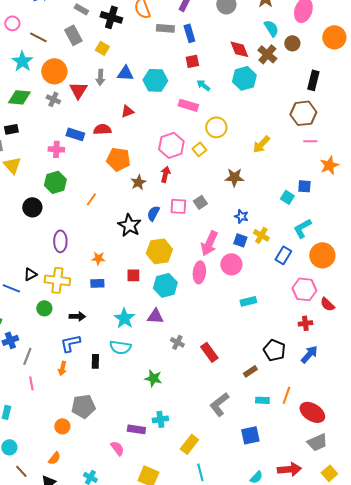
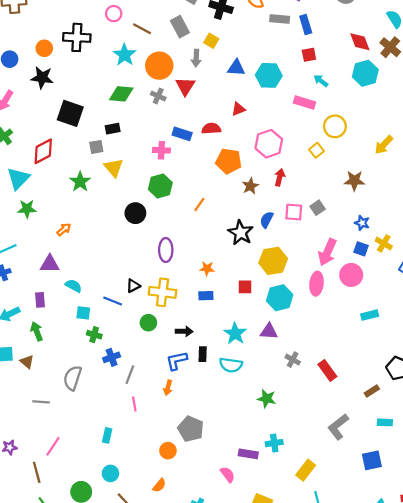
gray arrow: (100, 77) -> (196, 58), moved
pink hexagon: (171, 145) -> (269, 144), moved
black rectangle: (95, 361) -> (203, 354), moved
gray pentagon: (83, 406) -> (191, 429), turned 30

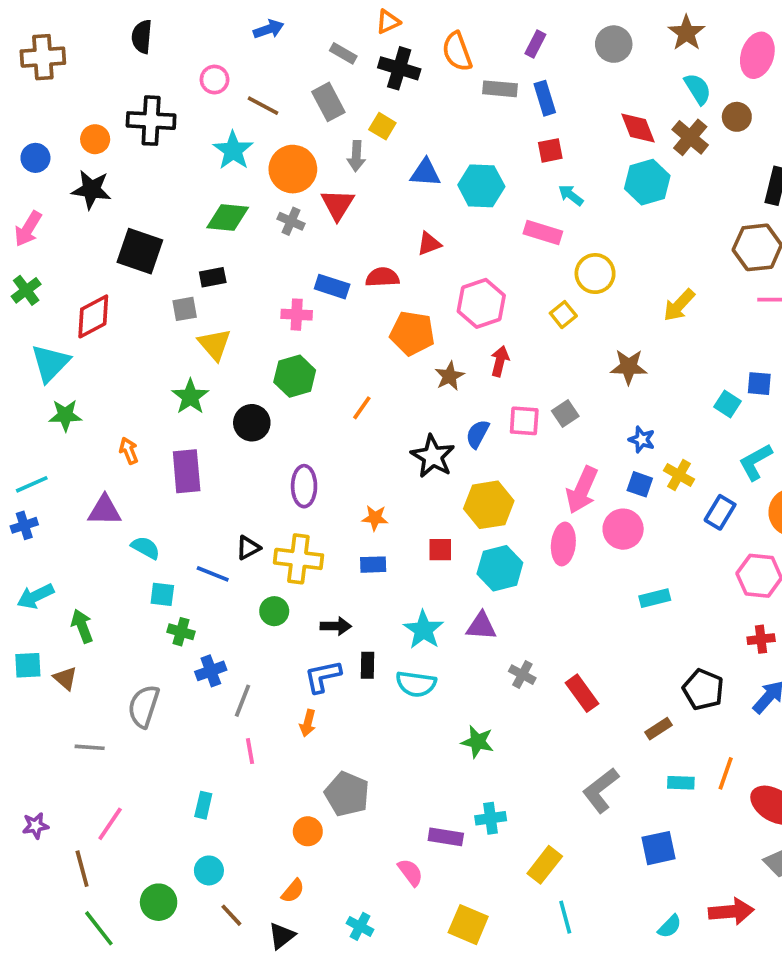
green star: (80, 182) -> (190, 397), moved
orange arrow: (64, 229) -> (129, 451), turned -72
purple rectangle: (40, 300) -> (187, 471), moved, size x1.6

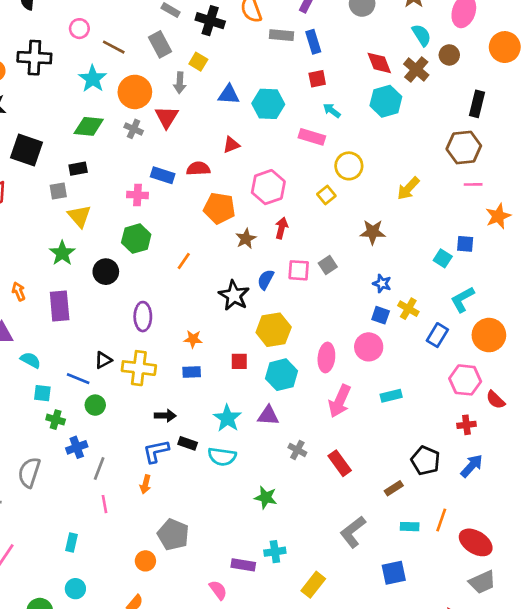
pink arrow: (582, 490) -> (340, 401), moved
green circle: (274, 611) -> (95, 405), moved
black rectangle: (367, 665) -> (188, 443), turned -72

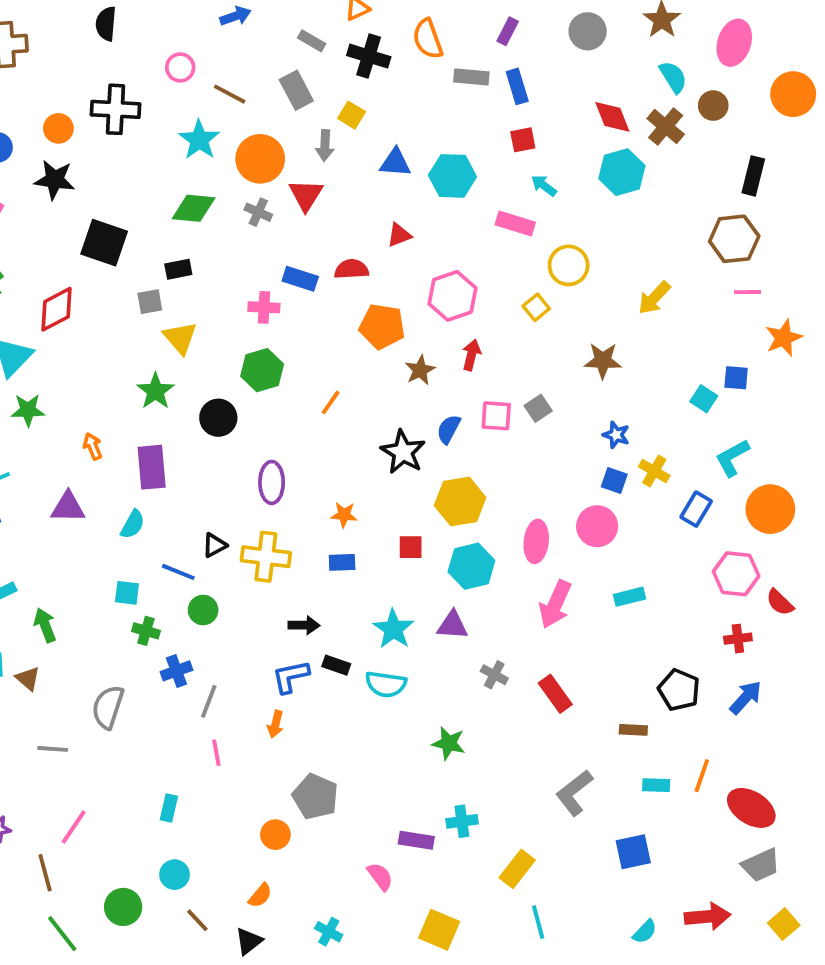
cyan semicircle: (31, 360) -> (133, 524), moved, turned 90
brown rectangle: (394, 488) -> (633, 730), turned 36

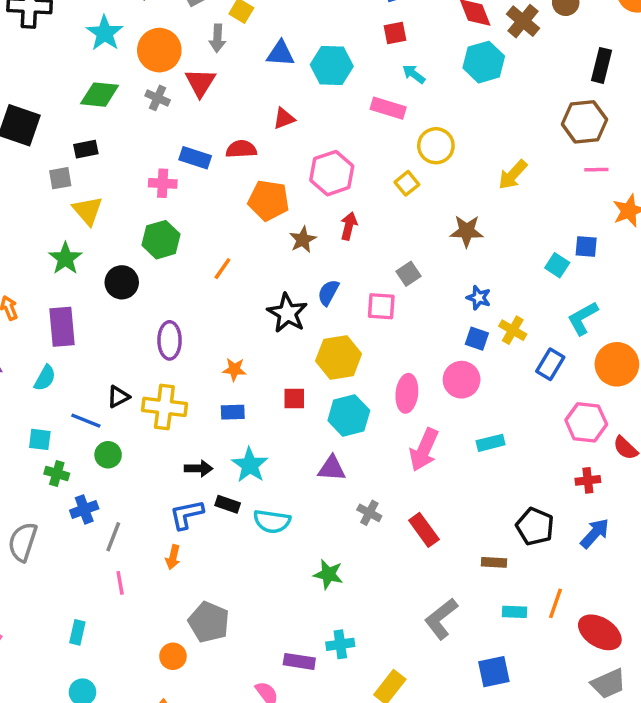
pink square: (496, 416) -> (381, 306), moved
cyan star: (393, 629) -> (250, 465), moved

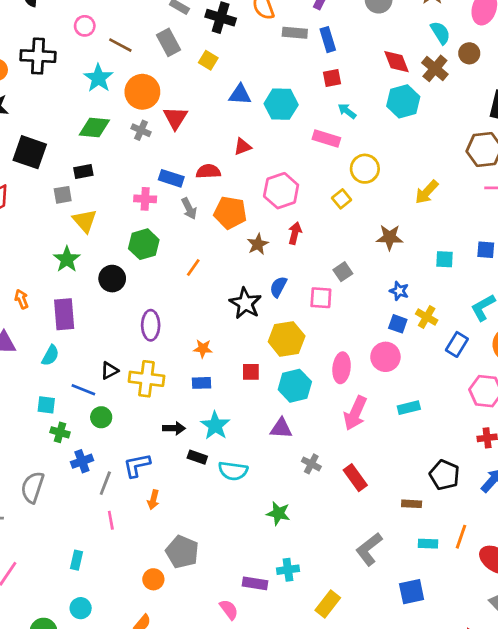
gray arrow: (217, 38) -> (189, 209), moved, turned -30
cyan square: (557, 265) -> (445, 259), moved, turned -30
blue L-shape: (187, 515) -> (137, 465), moved

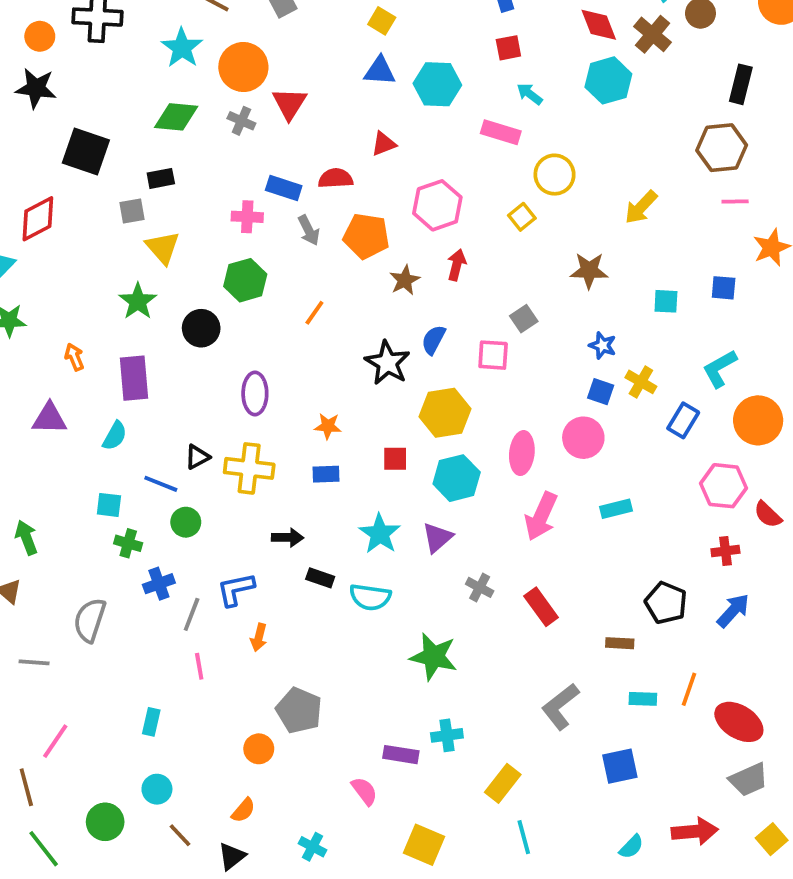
yellow square: (208, 60) -> (382, 21), moved
cyan star: (215, 425) -> (380, 534), moved
purple triangle: (281, 428) -> (437, 538), turned -45
green star: (278, 513) -> (434, 657), size x1.4

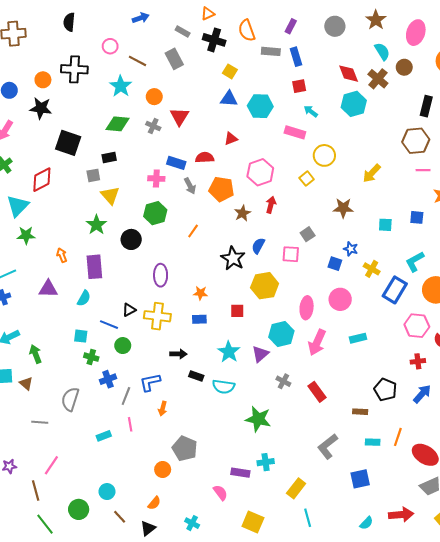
orange circle: (243, 67) -> (154, 97), size x0.6
blue square: (601, 392) -> (335, 264), moved
blue rectangle: (683, 420) -> (395, 290), size x1.4
cyan hexagon: (457, 478) -> (281, 334), moved
cyan rectangle: (151, 722) -> (104, 436), moved, turned 56

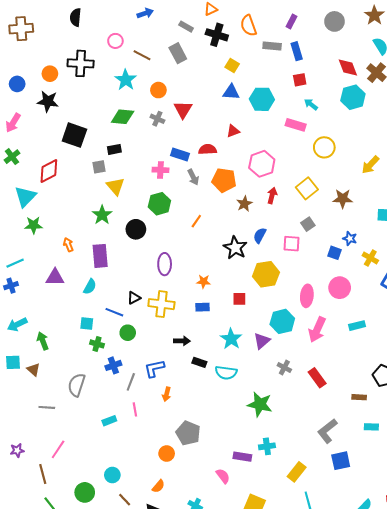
yellow square: (307, 179) -> (307, 188), moved, size x1.5
blue square: (360, 479) -> (341, 461), moved

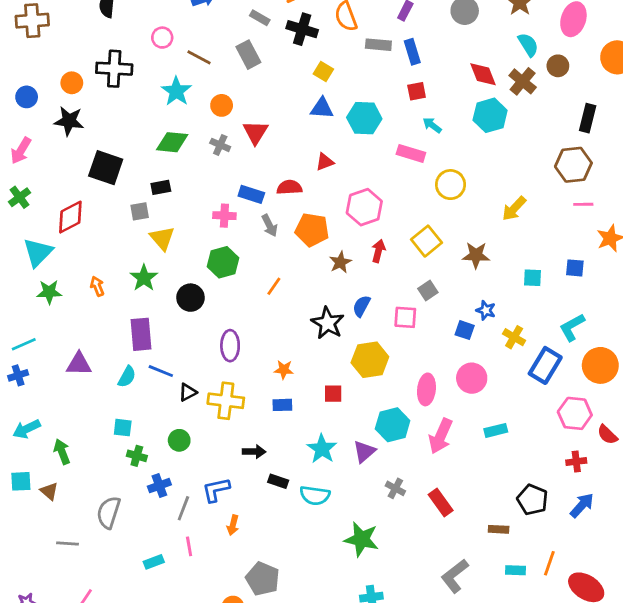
orange arrow: (68, 245) -> (97, 286), moved
blue line: (114, 312) -> (161, 371), moved

